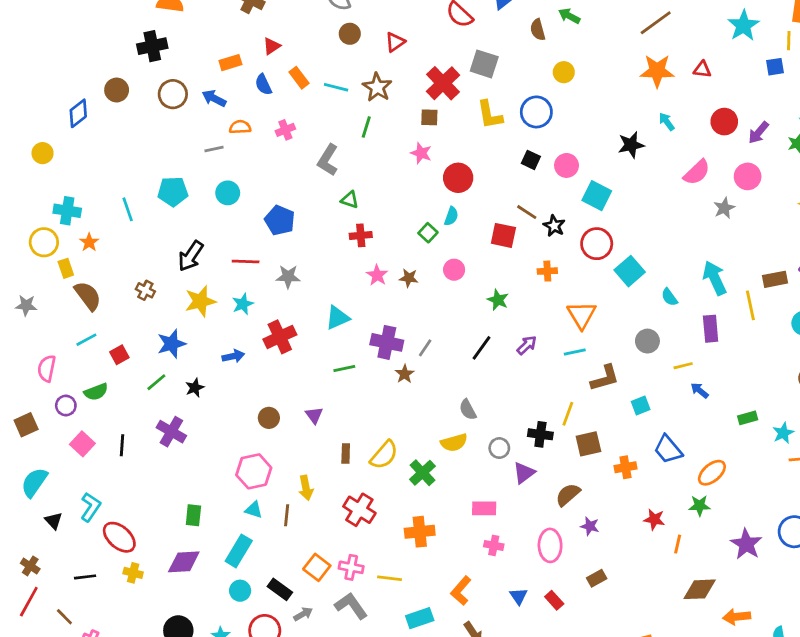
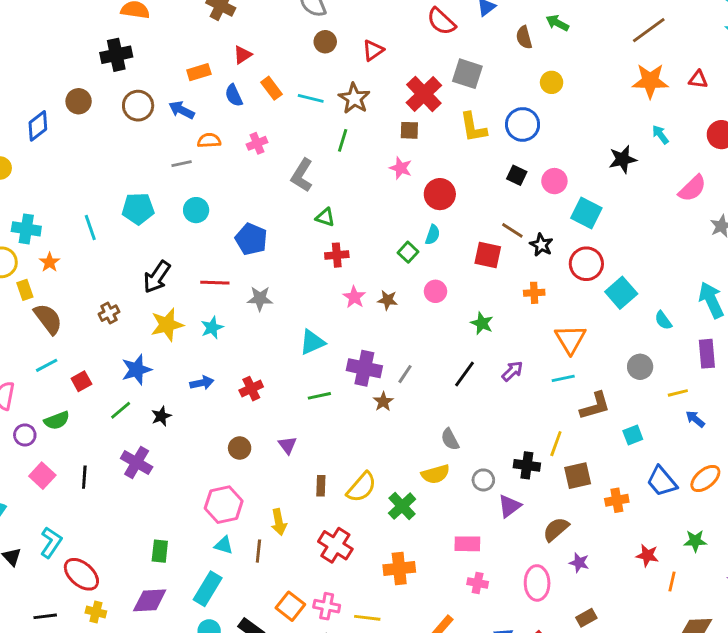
brown cross: (145, 290) -> (109, 313), turned 36
red cross: (280, 337) -> (251, 389), moved, size x0.7
orange ellipse: (712, 473) -> (705, 479), moved

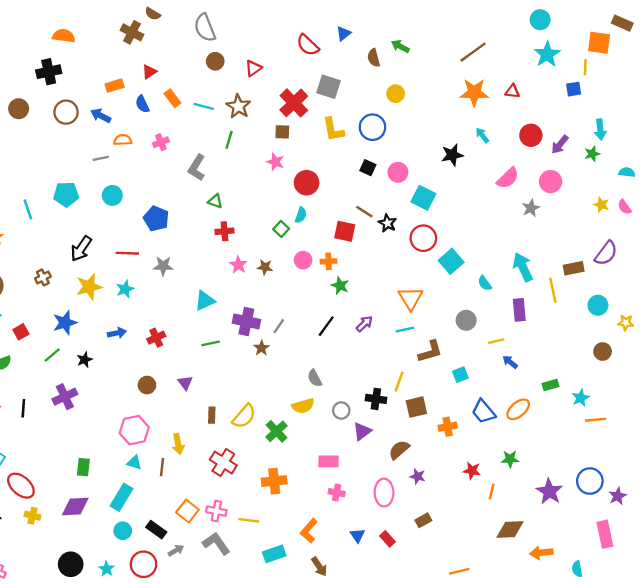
orange cross: (534, 293) -> (329, 261), moved
purple cross: (137, 463) -> (65, 397), turned 35

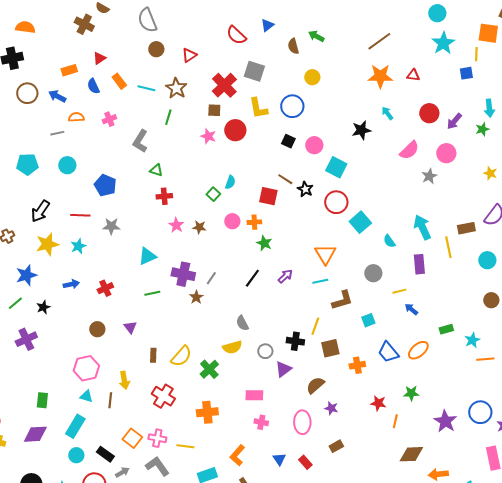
red circle: (307, 183) -> (235, 130), moved

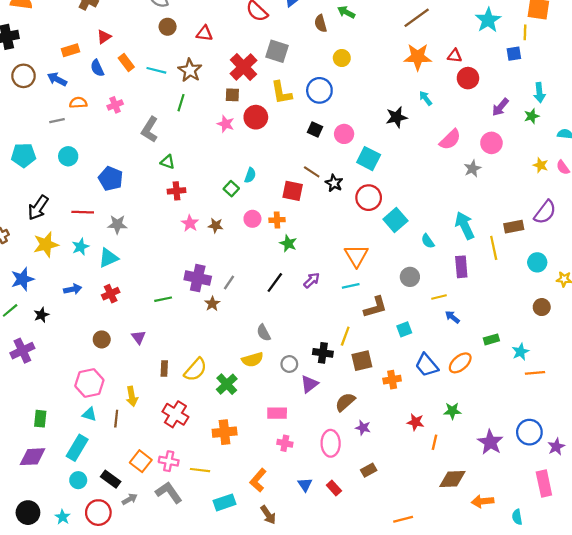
red triangle: (189, 55) -> (204, 33), turned 42
red circle: (429, 113) -> (468, 78), moved
cyan triangle: (147, 256) -> (108, 258), moved

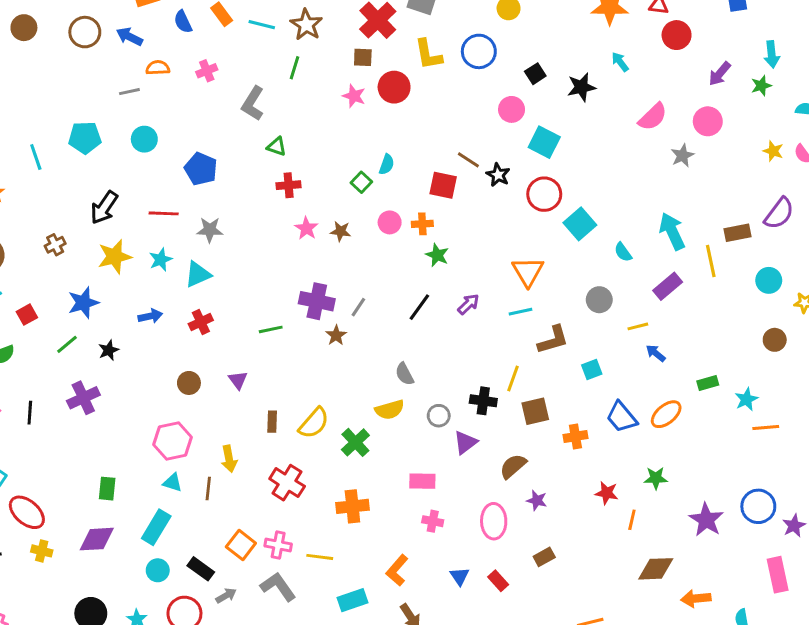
black square: (315, 129) -> (535, 74), moved, turned 32
purple rectangle: (461, 267) -> (668, 286), turned 55

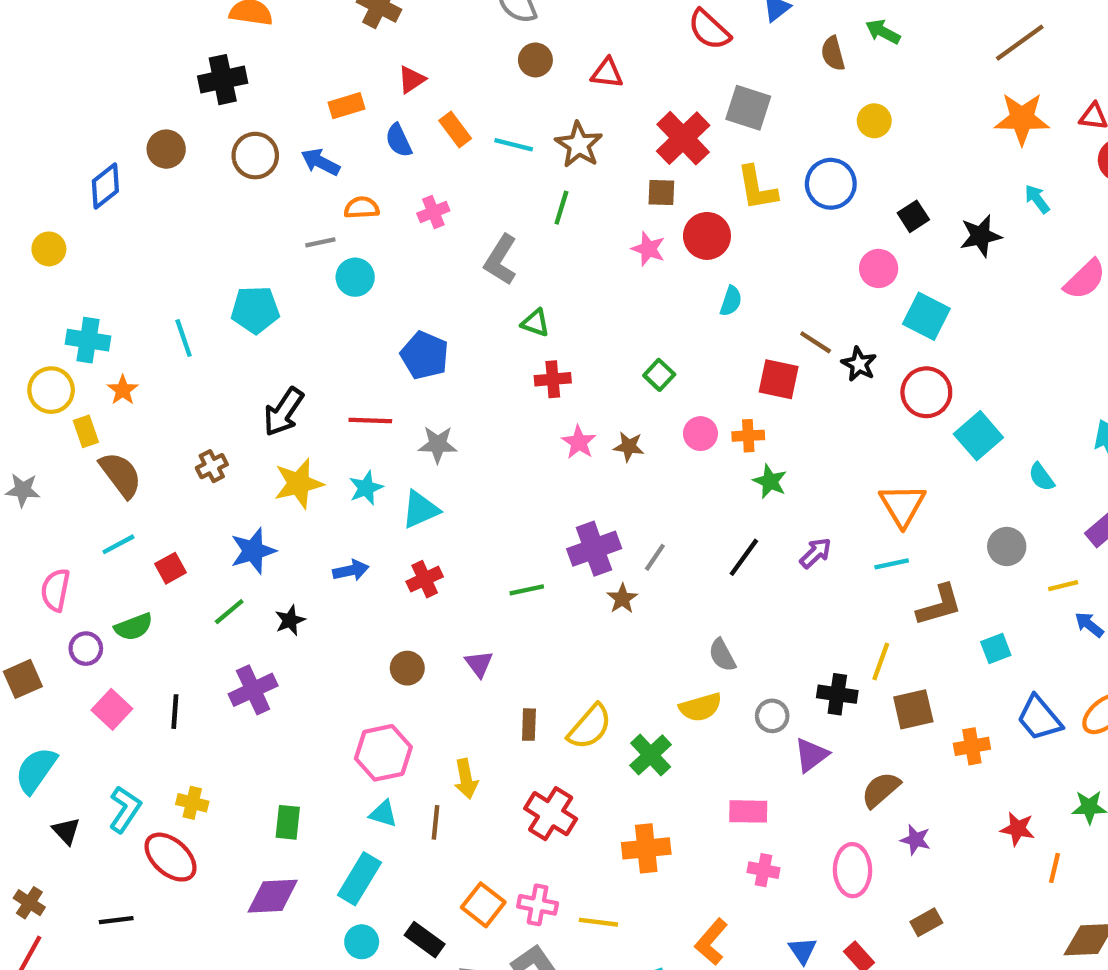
cyan circle: (144, 139) -> (355, 277), moved
cyan semicircle: (387, 164) -> (731, 301), moved
purple cross: (317, 301) -> (594, 549), turned -32
yellow cross: (42, 551) -> (192, 803), moved

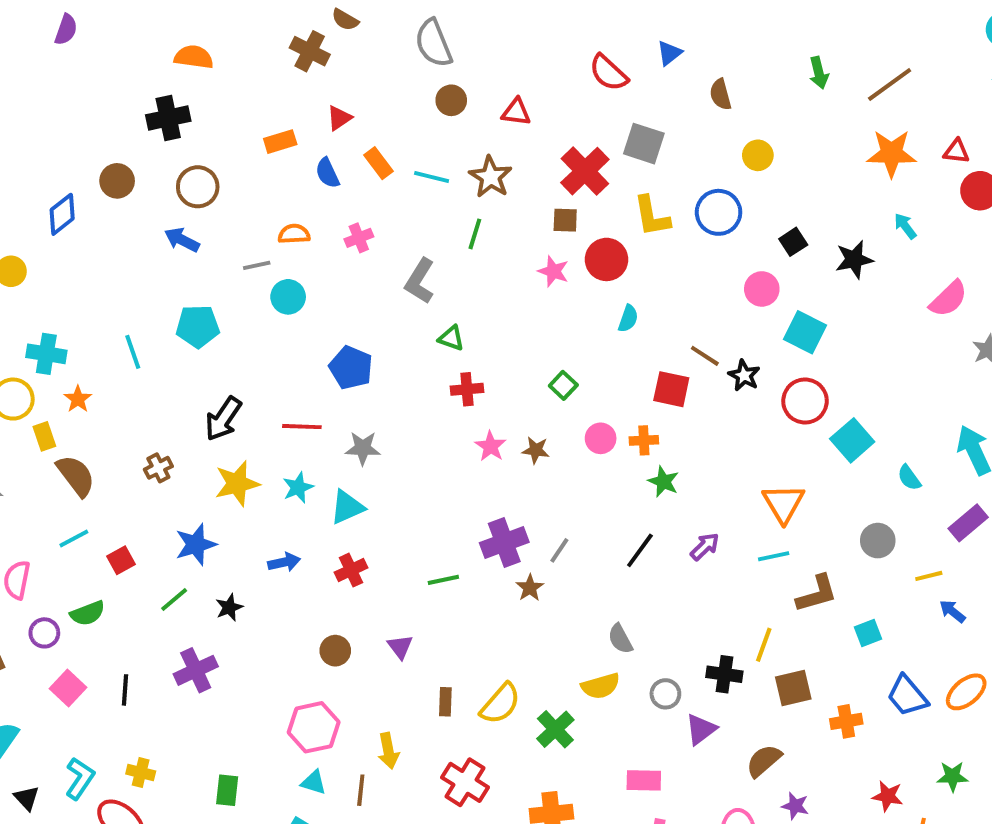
green arrow: (883, 32) -> (819, 73), moved, turned -132
blue arrow: (320, 162) -> (182, 240), moved

